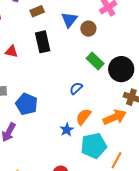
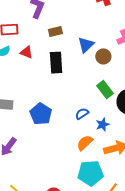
red triangle: (12, 51) -> (26, 52), moved
blue pentagon: (27, 104) -> (41, 114), moved
blue star: (67, 130) -> (103, 125), moved

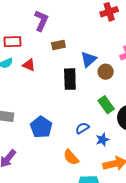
black rectangle: (56, 63) -> (70, 79), moved
orange semicircle: (85, 143) -> (71, 157), moved, turned -90

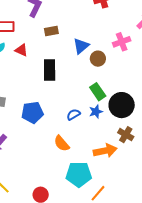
black rectangle: (70, 79) -> (50, 70), moved
blue pentagon: (41, 127) -> (32, 113), turned 30
blue star: (102, 140) -> (96, 112), moved

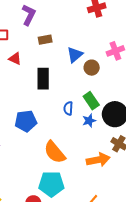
blue semicircle: (73, 114) -> (68, 108), moved, turned -56
orange semicircle: (62, 143) -> (55, 152), size x1.4
cyan pentagon: (79, 174) -> (51, 184), moved

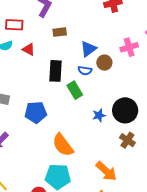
green rectangle: (91, 101) -> (75, 90), moved
blue semicircle: (68, 108) -> (85, 71), moved, turned -88
orange arrow: (98, 160) -> (106, 171), moved, turned 50

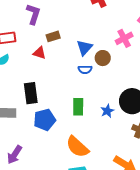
red triangle: (29, 49) -> (40, 53), moved
black rectangle: (55, 71) -> (31, 93), moved
green rectangle: (75, 90) -> (78, 107), moved, turned 42

